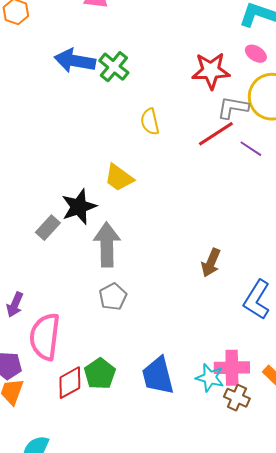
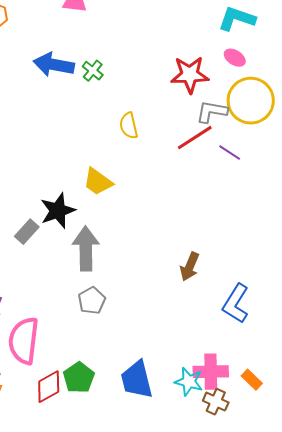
green cross: (114, 67) -> (93, 71), size x0.7

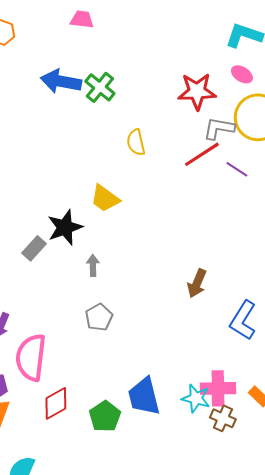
green cross: (93, 71) -> (100, 87), size x1.4
gray arrow: (86, 249) -> (93, 265), size x0.5
green pentagon: (79, 378) -> (105, 416), moved

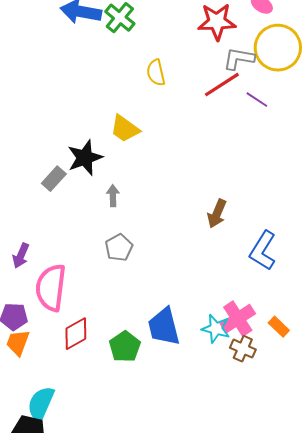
pink cross: (218, 388) -> (238, 319), turned -32

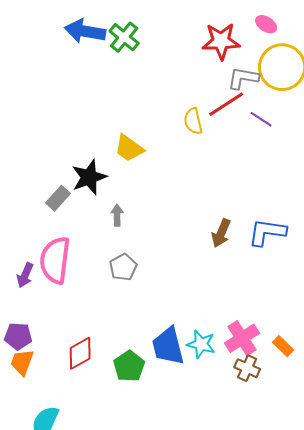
yellow semicircle: (156, 73) -> (193, 121), moved
blue L-shape: (263, 251) -> (267, 232), moved, turned 66
pink semicircle: (51, 288) -> (55, 260), moved
cyan star: (216, 329) -> (201, 344), moved

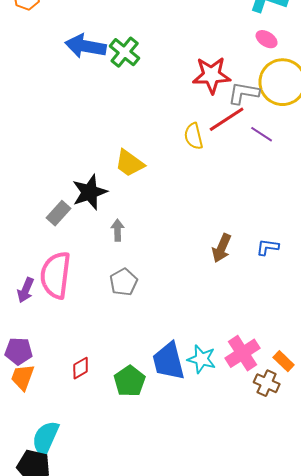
red star: (221, 41) -> (212, 75), moved
blue L-shape: (267, 232) -> (268, 247), size x0.6
red diamond: (80, 353) -> (81, 368), size x0.7
brown cross: (247, 368) -> (267, 383), moved

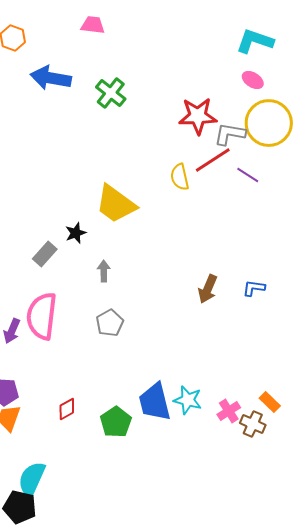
blue arrow: (86, 46) -> (51, 78), moved
yellow trapezoid: (130, 163) -> (116, 204), size x1.4
black star: (90, 192) -> (76, 233), size x0.6
pink cross: (243, 353) -> (229, 411), moved, size x0.7

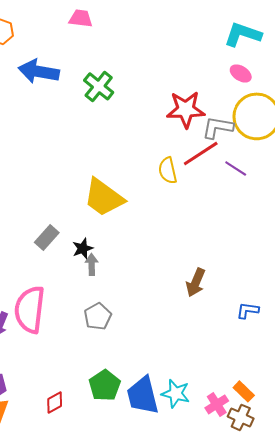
black star: (76, 233) -> (83, 248), moved
gray rectangle: (45, 254) -> (47, 237), moved
blue L-shape: (254, 288) -> (248, 310), moved
orange rectangle: (270, 402) -> (244, 391), moved
green pentagon: (116, 422) -> (105, 385), moved

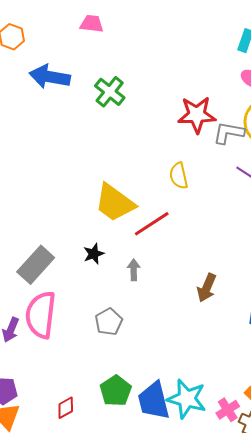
red line: (201, 153) -> (152, 224), moved
gray rectangle: (47, 237) -> (36, 265), moved, size x1.5
gray arrow: (92, 264) -> (134, 270), moved
cyan star: (176, 393) -> (187, 399), size x1.4

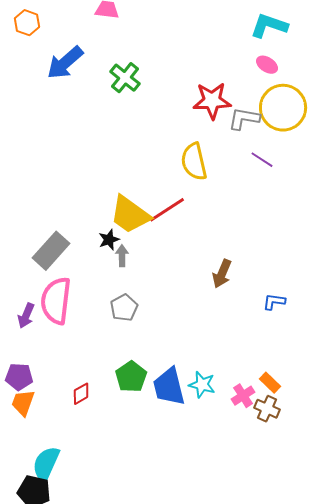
blue arrow: (50, 77) -> (65, 63), turned -51
yellow semicircle: (179, 176) -> (194, 162), size x1.4
yellow trapezoid: (115, 203) -> (130, 215), moved
gray arrow: (134, 270) -> (122, 256), moved
cyan star: (187, 399) -> (202, 385), size x0.7

